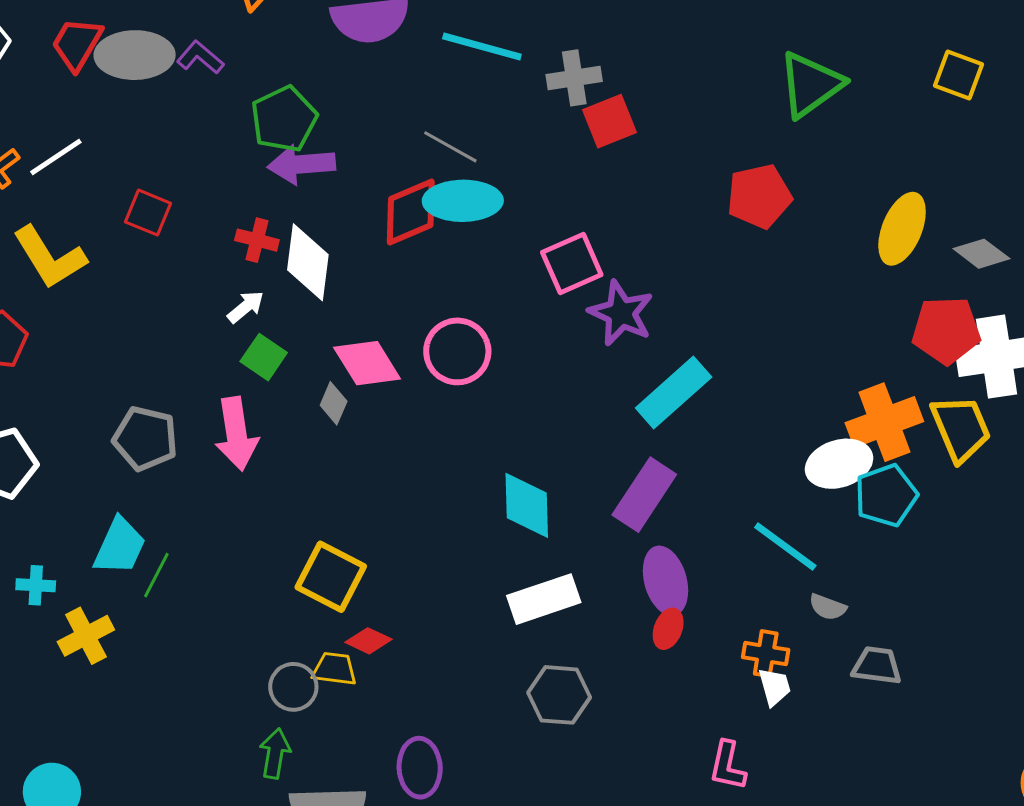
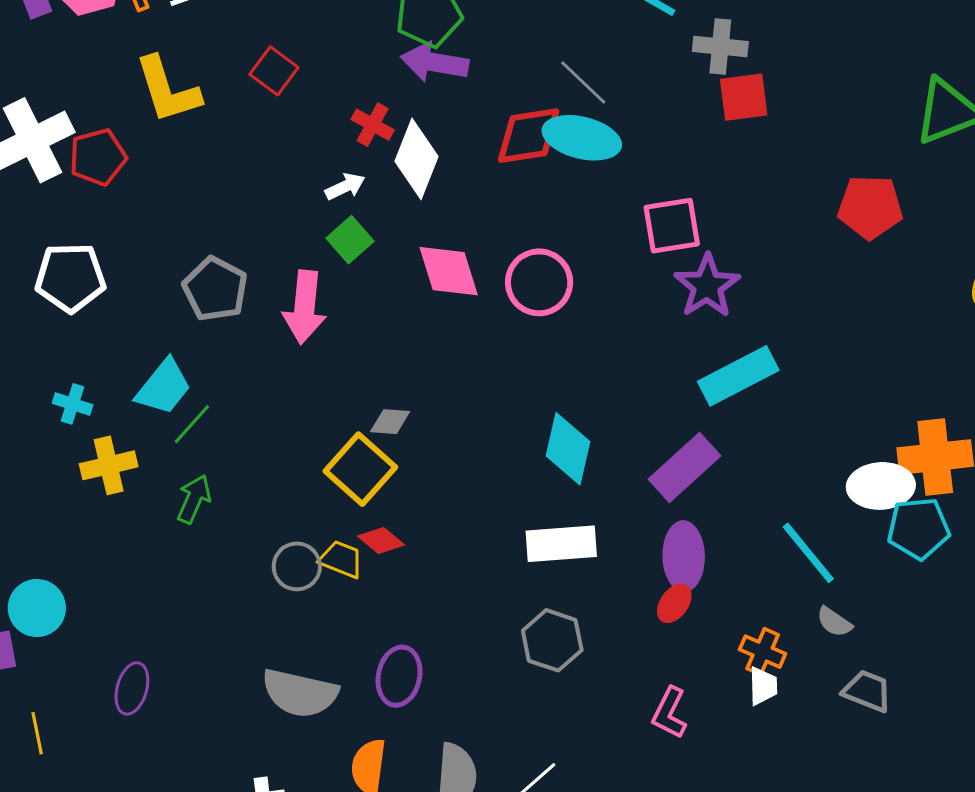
gray diamond: (334, 403) -> (390, 422), moved, turned 57
green arrow: (275, 753) -> (194, 499), moved
pink L-shape: (728, 766) -> (670, 713), moved

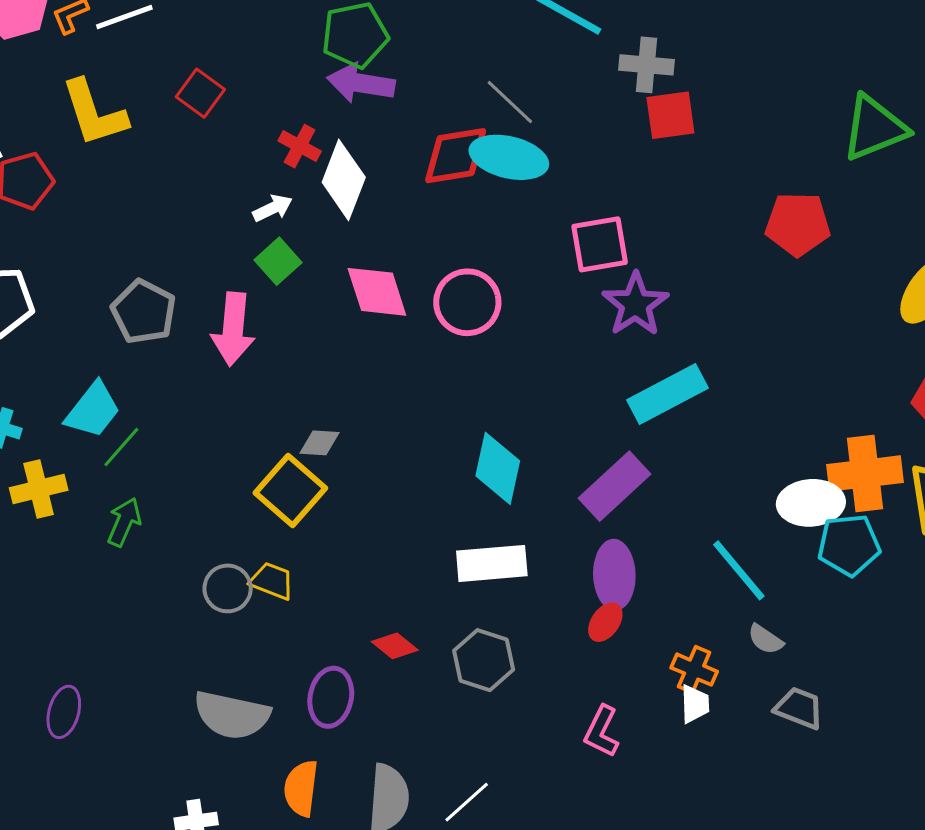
red diamond: (381, 541) -> (395, 646), moved

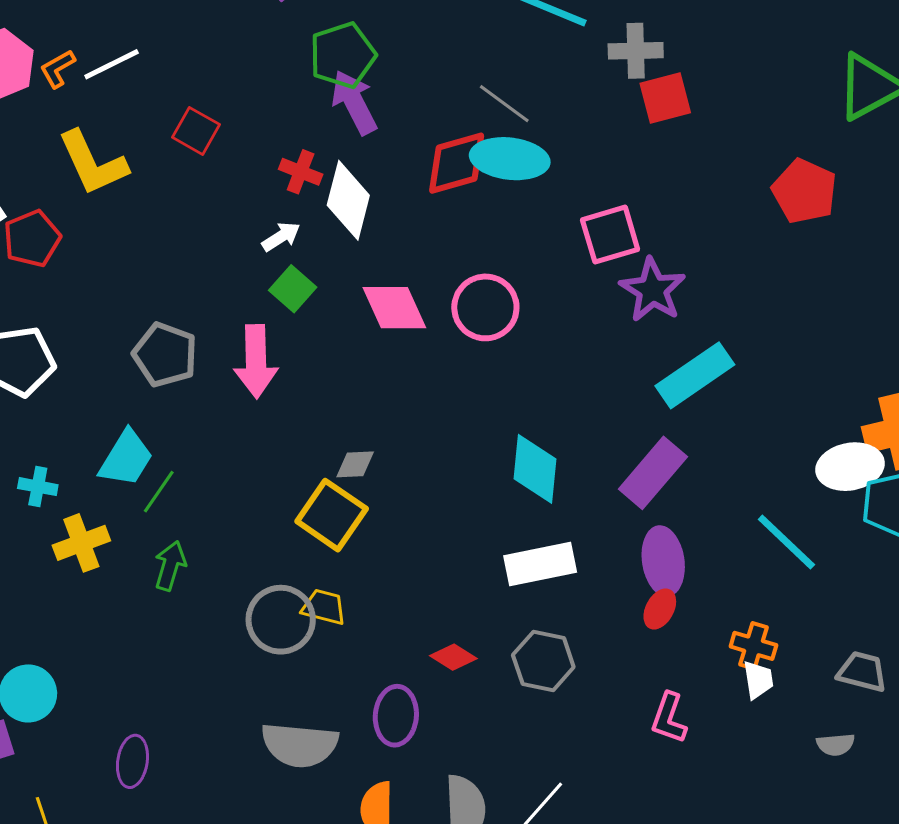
purple arrow: (361, 83) -> (354, 102), turned 60
red pentagon: (798, 224) -> (804, 191), turned 30
gray circle: (228, 588) -> (281, 620), size x1.4
gray semicircle: (765, 639) -> (836, 745), moved, turned -33

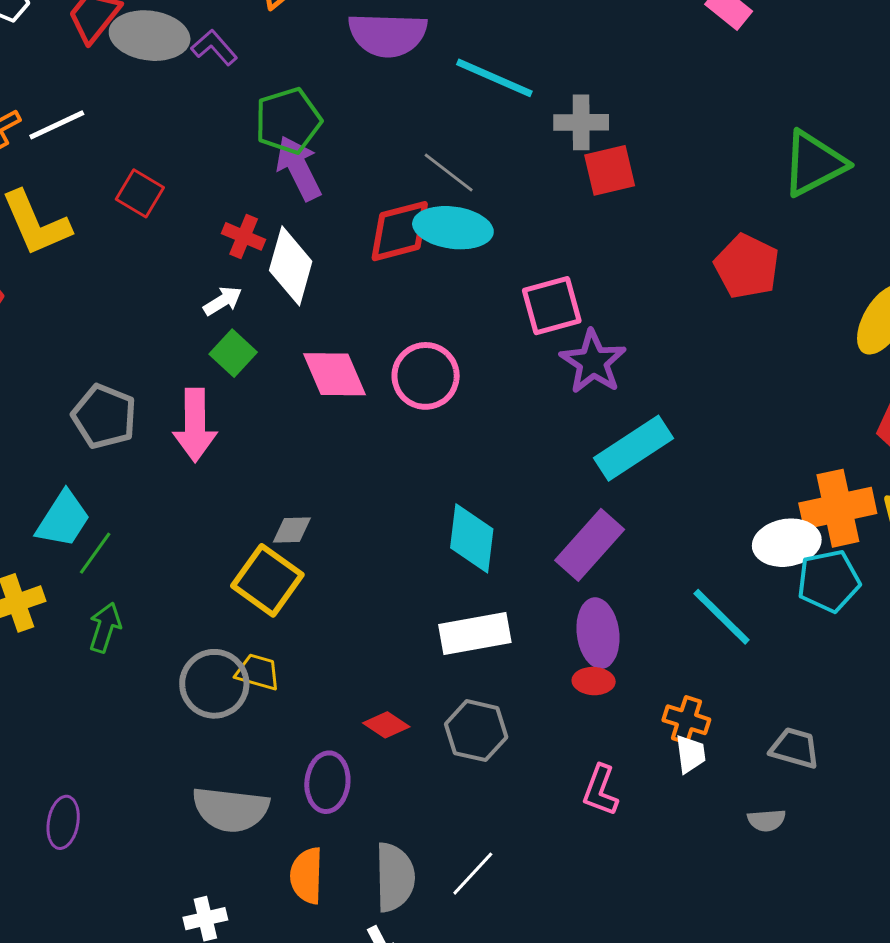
red ellipse: (660, 609) -> (594, 681), turned 63

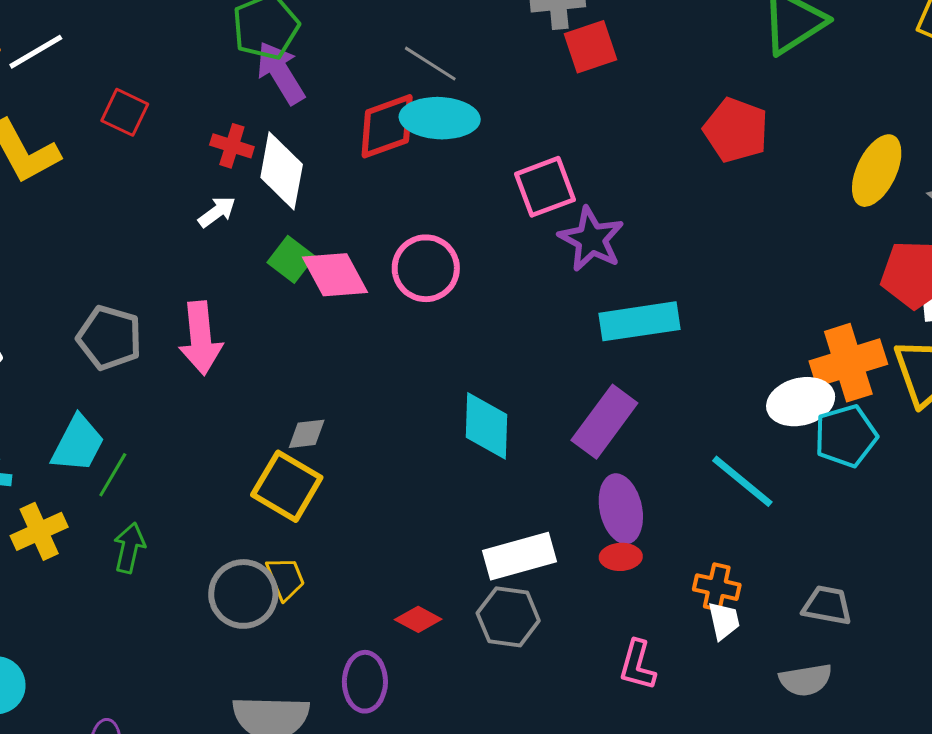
green square: (233, 353) -> (291, 259), moved
cyan rectangle: (633, 448) -> (639, 321), turned 30
white rectangle: (475, 633) -> (520, 556), moved
yellow trapezoid: (258, 672) -> (285, 578), turned 57
gray semicircle: (767, 820) -> (806, 680), size x1.4

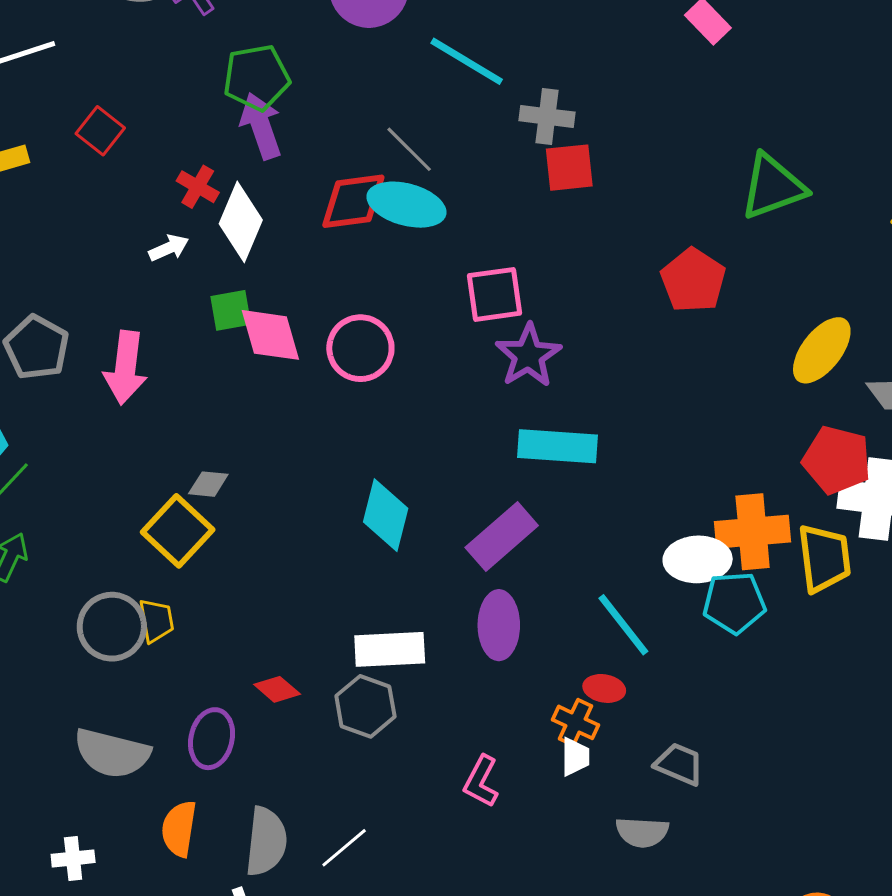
green square: (291, 259) -> (231, 310), turned 30
red ellipse: (621, 557) -> (604, 688), moved

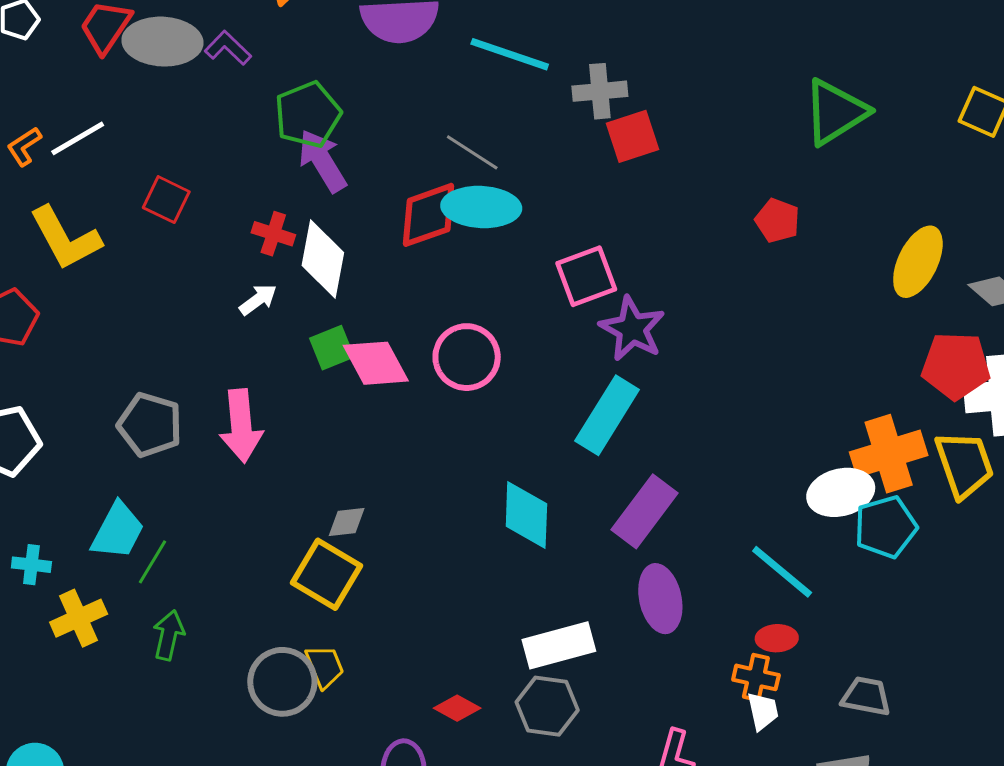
red pentagon: (693, 280) -> (777, 220), size x0.7
cyan rectangle: (558, 446) -> (607, 415), moved, turned -50

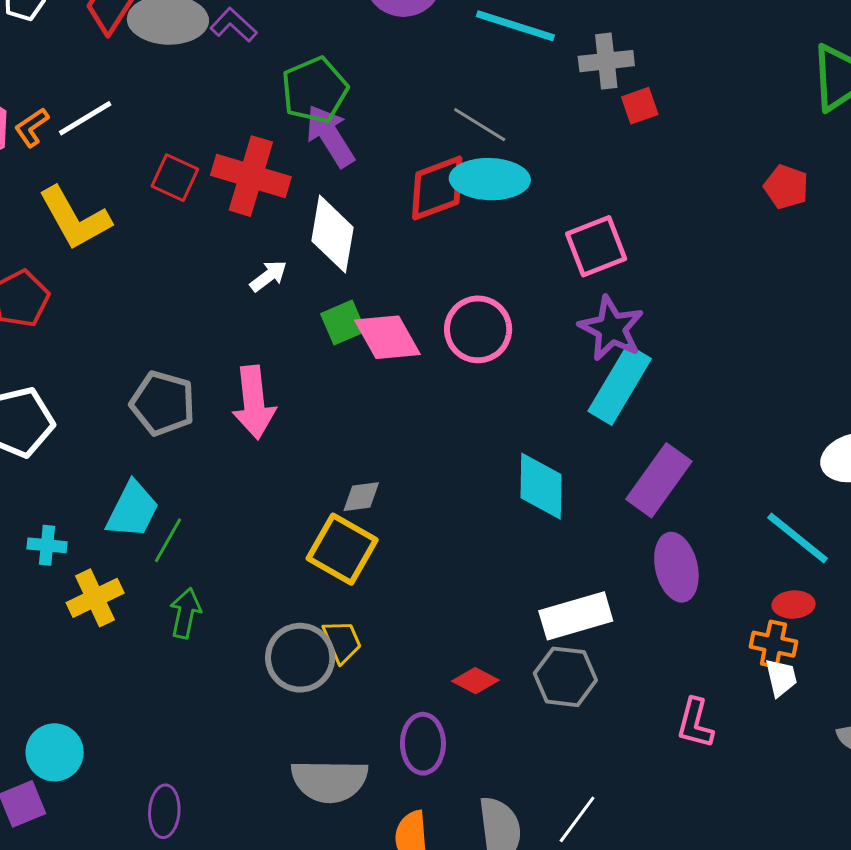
red square: (633, 136) -> (640, 106), size x0.7
red cross: (273, 234) -> (251, 176), moved, size x1.8
purple star: (632, 329) -> (611, 328), moved

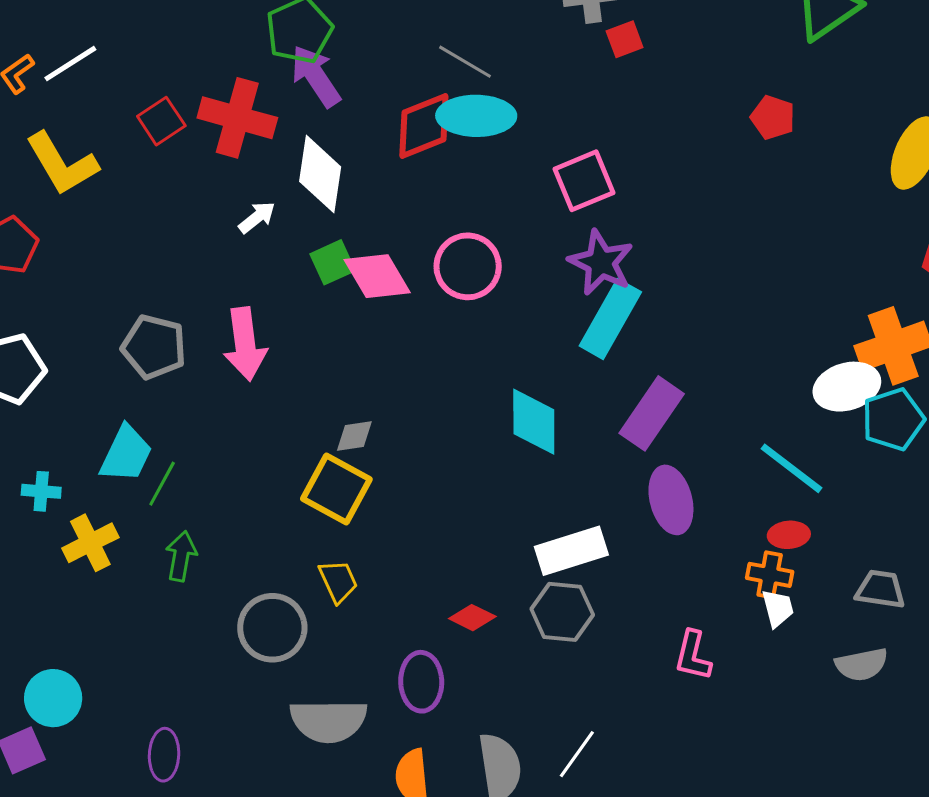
red square: (175, 178) -> (161, 121), turned 33
gray circle: (300, 658) -> (272, 628), moved

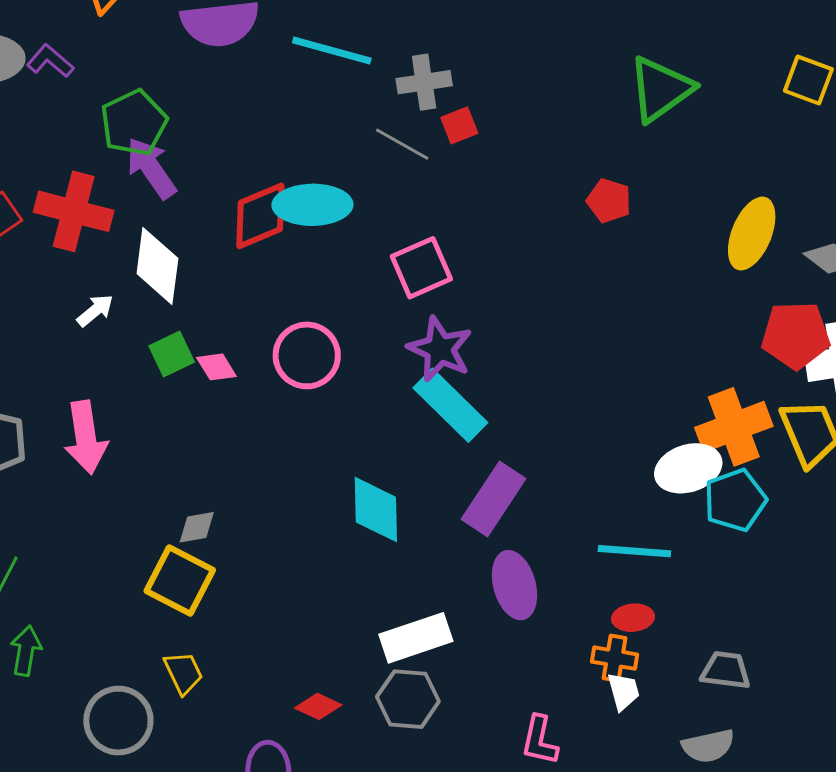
gray line: (465, 62) -> (402, 144), moved
pink diamond: (377, 276) -> (216, 367), size x0.6
cyan rectangle: (610, 319) -> (450, 405), turned -74
cyan line: (791, 468) -> (634, 551), turned -32

